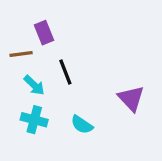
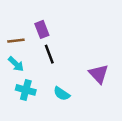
purple rectangle: (44, 33) -> (42, 29), moved
cyan arrow: (34, 85) -> (16, 64), moved

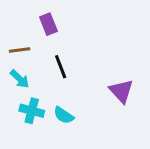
purple rectangle: (42, 29) -> (48, 24), moved
cyan semicircle: (62, 94) -> (64, 115), moved

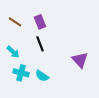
purple rectangle: (48, 24) -> (40, 22), moved
brown line: (20, 50) -> (15, 22), moved, turned 40

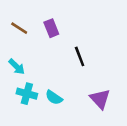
black line: (40, 44) -> (80, 56), moved
purple triangle: (80, 60) -> (100, 99), moved

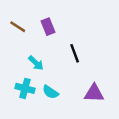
cyan arrow: (17, 67) -> (36, 63), moved
purple triangle: (100, 99) -> (94, 93), turned -45

